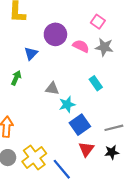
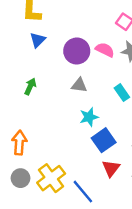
purple circle: (55, 34) -> (77, 51), moved
blue triangle: (31, 53) -> (38, 40), moved
gray triangle: (52, 89) -> (79, 85), moved

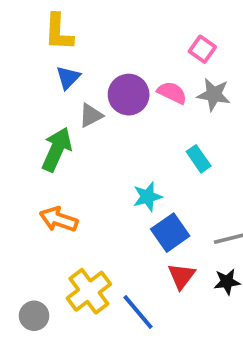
gray triangle: (79, 85) -> (91, 115), moved, turned -35
green arrow: (30, 86) -> (57, 149), size x1.6
orange arrow: (19, 143) -> (59, 219), moved, turned -75
gray circle: (21, 178) -> (34, 316), moved

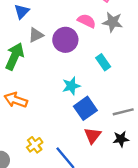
purple circle: (129, 95) -> (65, 40), moved
yellow cross: (89, 291) -> (35, 145), size x0.6

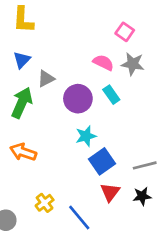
blue triangle: (22, 11) -> (22, 60), moved
purple circle: (65, 40) -> (78, 99), moved
cyan rectangle: (103, 62) -> (111, 95), moved

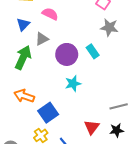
pink semicircle: (103, 63) -> (50, 14), moved
blue square: (102, 161) -> (48, 113), moved

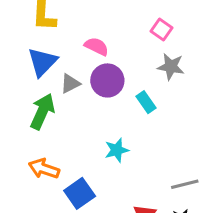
pink semicircle: (50, 14) -> (97, 46), moved
blue triangle: (23, 24) -> (42, 62), size x1.5
purple circle: (67, 54) -> (107, 80), moved

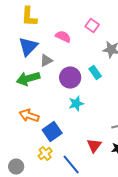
pink square: (162, 29) -> (92, 26), moved
purple circle: (107, 80) -> (70, 78), moved
green arrow: (42, 111) -> (28, 79), turned -130

